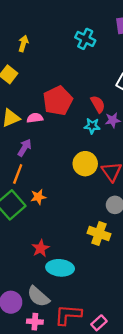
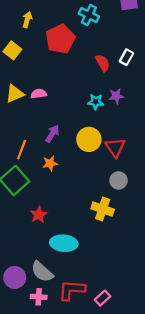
red pentagon: (58, 101) -> (60, 39), moved
red semicircle: (98, 104) -> (103, 63), moved
purple arrow: (25, 148) -> (52, 134), moved
orange star: (38, 197) -> (50, 163), moved
red star: (41, 248) -> (39, 215), moved

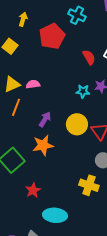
orange line: (22, 150) -> (16, 107), moved
orange star: (50, 163) -> (43, 145), size x1.5

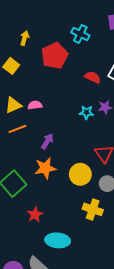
red semicircle: (89, 57) -> (93, 77), turned -35
orange line: (16, 107) -> (17, 129), turned 48
yellow circle: (77, 124) -> (80, 174), moved

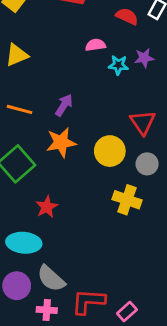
pink semicircle: (35, 105) -> (95, 45), moved
orange line: (17, 129) -> (20, 109), moved, turned 36
cyan ellipse: (58, 240) -> (24, 243), moved

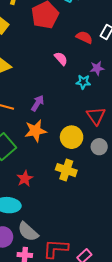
pink semicircle: (95, 45) -> (61, 59), turned 56
cyan star: (118, 65) -> (83, 82), moved
yellow cross: (127, 200) -> (66, 170), moved

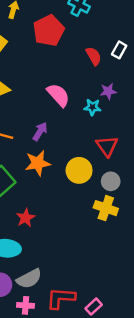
red semicircle: (84, 37) -> (94, 56), turned 35
pink semicircle: (61, 59) -> (58, 95), moved, size x1.5
yellow cross: (66, 170) -> (106, 208), moved
gray semicircle: (28, 232) -> (29, 279), turned -70

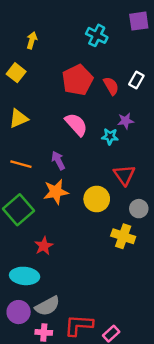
red pentagon: (49, 30) -> (77, 80), moved
purple arrow: (40, 131) -> (58, 161), turned -60
gray circle: (111, 181) -> (139, 209), moved

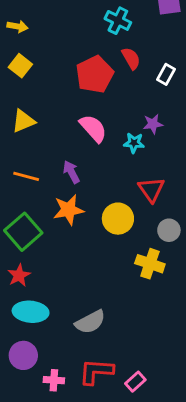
yellow arrow: (32, 40) -> (17, 26), moved, turned 84
red semicircle: (111, 86) -> (131, 58), moved
red star: (44, 246) -> (19, 275), moved
gray semicircle: (47, 306) -> (90, 322), moved

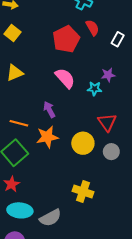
orange line: (26, 176) -> (19, 123), moved
gray circle: (169, 230) -> (111, 152), moved
yellow cross: (150, 264) -> (83, 192), moved
gray semicircle: (90, 322) -> (50, 218), moved

